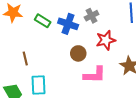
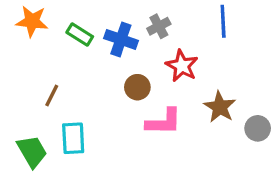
red star: (106, 40) -> (182, 66), turned -30
brown line: (25, 59) -> (52, 95), turned 40

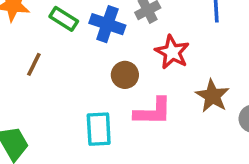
brown line: (52, 95) -> (34, 64), moved
cyan rectangle: (73, 138) -> (99, 129), moved

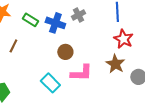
red star: (172, 52) -> (123, 39), moved
cyan rectangle: (99, 129) -> (50, 83), turned -42

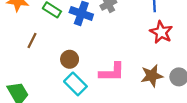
brown circle: (65, 52) -> (70, 59), moved
brown star: (115, 64) -> (152, 76), moved, turned 30

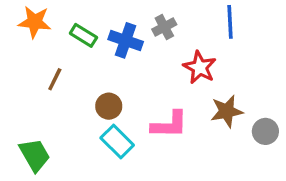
red star: (161, 32) -> (200, 67), moved
brown star: (152, 76) -> (227, 111), moved

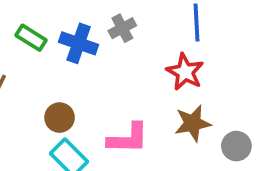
red star: (200, 67) -> (185, 72), moved

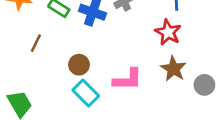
brown star: (193, 123) -> (173, 69), turned -30

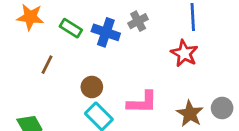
brown star: (173, 69) -> (190, 114), moved

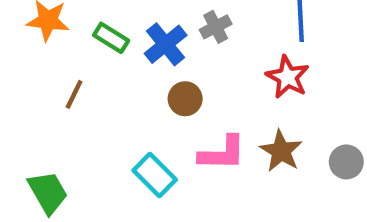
blue cross: (106, 32) -> (166, 44), turned 32
brown circle: (92, 87) -> (185, 99), moved
brown star: (190, 114) -> (281, 151), moved

